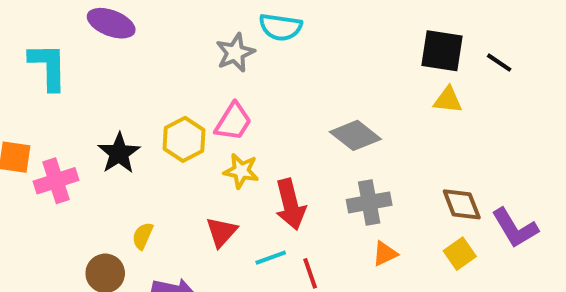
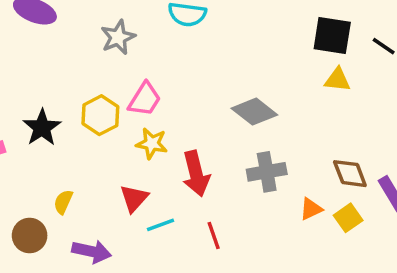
gray star: (235, 53) -> (118, 37), moved
orange triangle: (385, 254) -> (311, 209), moved
cyan line: (271, 258) -> (161, 225), moved

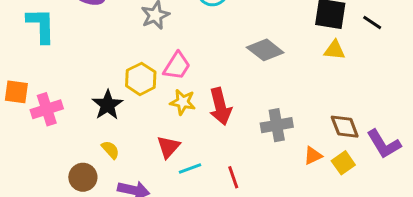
gray diamond: (254, 112) -> (265, 50), moved
black star: (42, 128) -> (108, 105), moved
red arrow: (196, 174) -> (220, 106), moved
yellow semicircle: (63, 202) -> (110, 150), turned 114

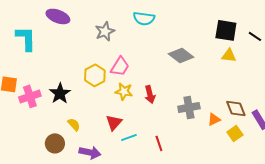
black star: (108, 105) -> (60, 93), moved
red arrow: (220, 106) -> (150, 94), size x0.7
orange triangle: (313, 156) -> (214, 119), moved

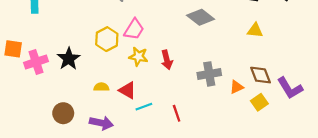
yellow triangle: (229, 55) -> (255, 30), moved
red triangle: (114, 122) -> (128, 90), turned -42
yellow semicircle: (74, 124) -> (101, 87), moved, turned -48

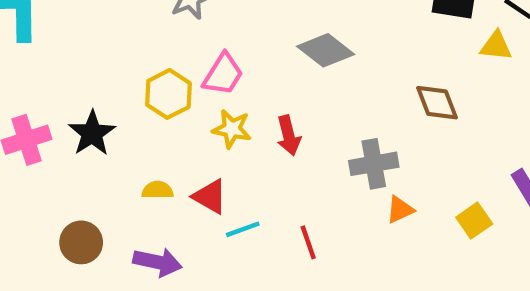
gray diamond: (201, 17) -> (326, 50), moved
yellow triangle: (255, 30) -> (496, 46), moved
brown diamond: (260, 75) -> (437, 103), moved
orange triangle: (237, 87) -> (400, 210), moved

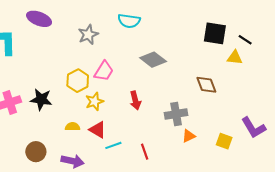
yellow star: (232, 129) -> (94, 101), moved, turned -30
black star: (92, 133) -> (41, 99), turned -30
yellow square: (474, 221) -> (224, 141), turned -35

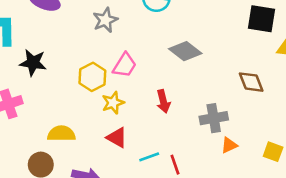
black star: (41, 99) -> (33, 63), moved
yellow semicircle: (73, 127) -> (61, 134), moved, size x1.5
cyan line: (113, 145) -> (149, 157), moved

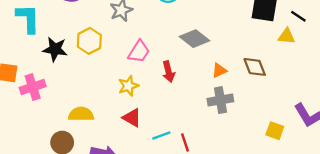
yellow hexagon: (92, 77) -> (89, 41), moved
red arrow: (163, 101) -> (168, 72), moved
orange triangle: (229, 145) -> (219, 70), moved

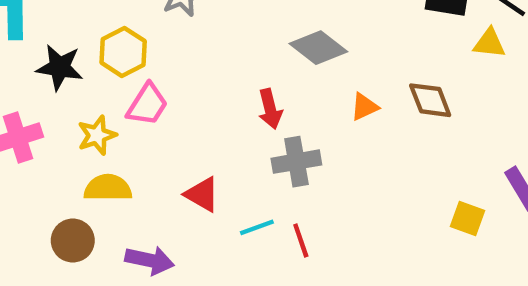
pink trapezoid: (139, 52) -> (147, 105), moved
yellow star: (128, 86) -> (97, 135), moved
gray cross: (220, 100) -> (296, 162), moved

